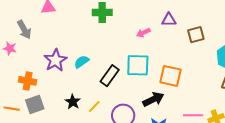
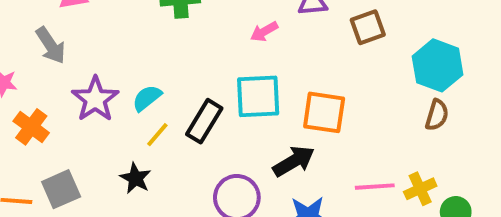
gray arrow: (24, 30) -> (51, 45), moved
orange cross: (28, 81) -> (31, 127), moved, turned 30
yellow line: (94, 106) -> (157, 135), moved

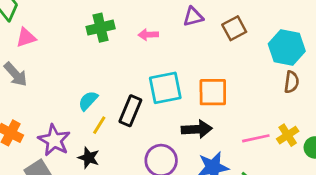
pink arrow: (264, 31) -> (148, 35), moved, turned 36
purple star: (95, 99) -> (54, 140), moved
black arrow: (294, 161) -> (197, 129), turned 36

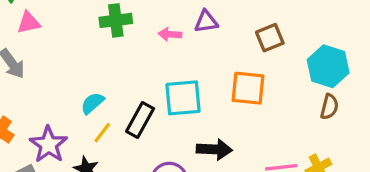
purple triangle: (193, 17) -> (206, 22), moved
orange square: (213, 92) -> (248, 88), moved

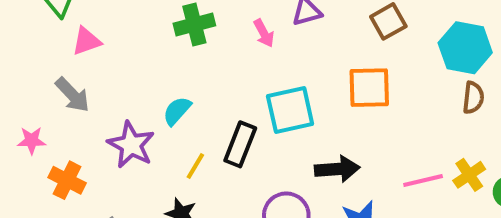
pink arrow: (170, 34) -> (264, 33), turned -115
cyan semicircle: (92, 103) -> (177, 111), moved
purple star: (48, 145) -> (131, 145), moved

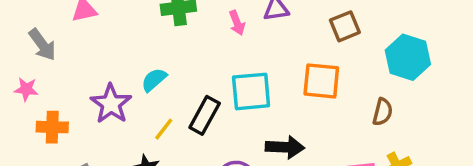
gray arrow: (72, 95) -> (42, 45), moved
brown semicircle: (473, 98) -> (383, 112), moved
orange cross: (67, 180) -> (52, 127), turned -32

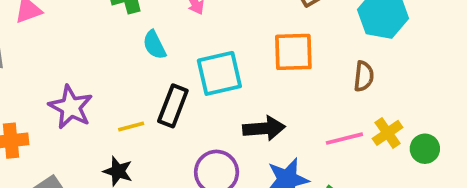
cyan semicircle: (154, 80) -> (154, 45), moved, turned -68
yellow line: (164, 129) -> (131, 127), turned 45

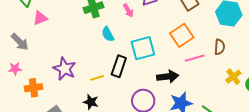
orange square: (293, 52) -> (182, 35), turned -30
pink line: (344, 139) -> (195, 58), moved

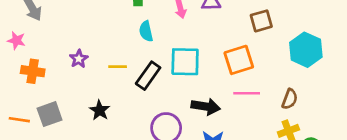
brown semicircle: (220, 47) -> (290, 99), moved
purple star: (65, 69) -> (79, 59), size x0.6
yellow line: (97, 78) -> (118, 67), moved

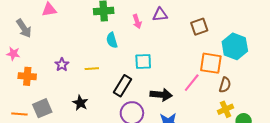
orange square: (239, 60) -> (211, 63), moved, turned 30
cyan square: (185, 62) -> (143, 62), size x0.7
black rectangle: (148, 76) -> (123, 86), moved
pink line: (247, 93) -> (192, 83), turned -48

